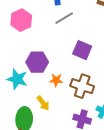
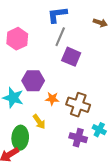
gray line: (64, 18) -> (60, 37), turned -36
purple square: (82, 50) -> (71, 57), moved

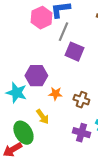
pink hexagon: (17, 39) -> (41, 18), moved
brown cross: (78, 105) -> (81, 100), size x0.7
green ellipse: (20, 138) -> (23, 133), turned -35

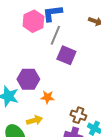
brown cross: (81, 100) -> (78, 115), moved
yellow arrow: (42, 117) -> (34, 120), turned -70

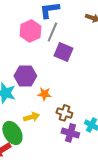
pink hexagon: (33, 21) -> (30, 31), moved
brown cross: (78, 115) -> (64, 113), moved

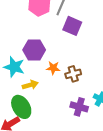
brown cross: (64, 113) -> (73, 74), moved, turned -35
yellow arrow: (31, 117) -> (30, 85), moved

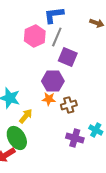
purple hexagon: (34, 50) -> (53, 81), moved
yellow arrow: (30, 85) -> (26, 116), turned -35

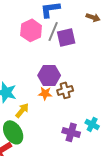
purple square: (68, 57) -> (66, 37), moved, turned -36
brown cross: (69, 105) -> (65, 90), moved

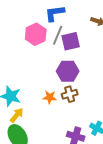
purple hexagon: (49, 75) -> (68, 71), moved
yellow arrow: (22, 110) -> (17, 115), moved

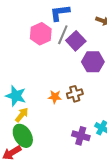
purple square: (71, 41) -> (76, 41), turned -30
purple hexagon: (68, 71) -> (93, 62), moved

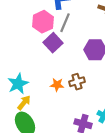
purple square: (76, 41) -> (53, 43), moved
cyan star: (16, 96) -> (18, 84), turned 30

